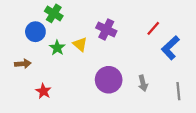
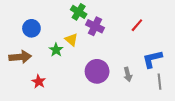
green cross: (54, 13) -> (79, 12), moved
green star: (57, 48) -> (56, 50), moved
blue L-shape: (170, 48) -> (152, 59), moved, turned 30
brown arrow: (23, 64) -> (20, 57), size x1.5

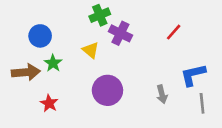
green cross: (79, 12) -> (100, 15), turned 35
green star: (56, 50) -> (53, 63), moved
purple circle: (97, 71) -> (107, 90), moved

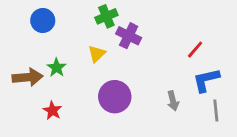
red line: (174, 32) -> (195, 50), moved
blue circle: (40, 36) -> (43, 20), moved
yellow triangle: (91, 50) -> (97, 54), turned 36

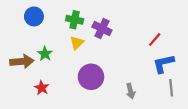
green cross: (106, 16) -> (75, 20), moved, turned 35
gray arrow: (173, 101) -> (131, 91), moved

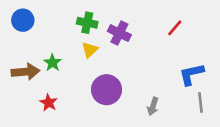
blue circle: (34, 16) -> (23, 20), moved
red line: (155, 39) -> (175, 28), moved
gray arrow: (131, 91) -> (153, 106), turned 32

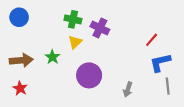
red line: (175, 28) -> (152, 40), moved
green star: (52, 63) -> (52, 57), moved
red star: (49, 103) -> (20, 88), moved

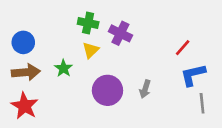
blue circle: (19, 17) -> (23, 42), moved
red star: (20, 88) -> (25, 106), size x1.5
gray arrow: (128, 89) -> (145, 89), moved

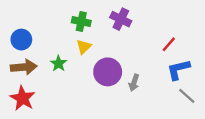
purple cross: (120, 33) -> (121, 19), moved
purple circle: (107, 90) -> (108, 72), moved
gray line: (202, 103) -> (187, 96), turned -42

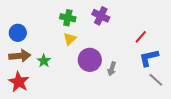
green star: (59, 63) -> (44, 61), moved

